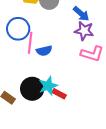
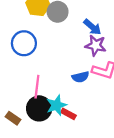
pink line: (30, 43) -> (37, 87), moved
blue semicircle: (44, 51) -> (80, 77), moved

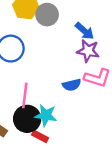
cyan star: (56, 105) -> (46, 115), turned 30
red rectangle: (68, 114) -> (40, 136), moved

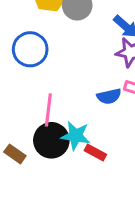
red rectangle: (40, 136) -> (95, 152), moved

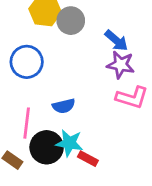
blue semicircle: (109, 96) -> (64, 106), moved
pink line: (48, 110) -> (27, 123), moved

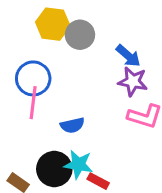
pink line: (27, 123) -> (33, 103), moved

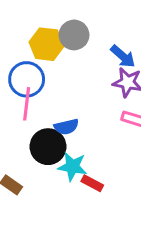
yellow hexagon: (53, 24) -> (46, 44), moved
black circle: (54, 169) -> (48, 147), moved

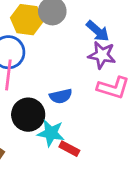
blue semicircle: (66, 127) -> (61, 96), moved

